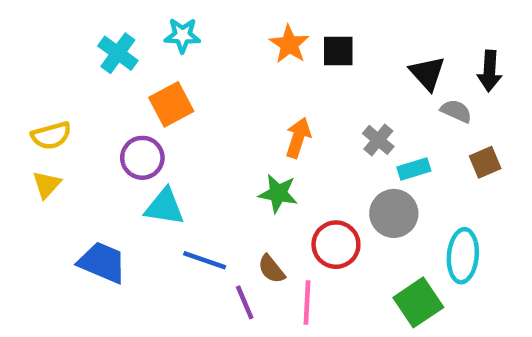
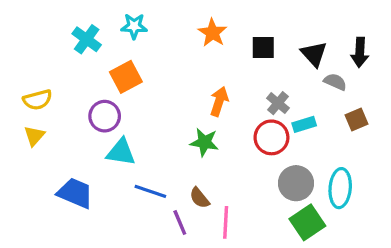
black square: (338, 51) -> (263, 47), moved
gray circle: (394, 213) -> (296, 183), moved
red circle: (336, 245) -> (271, 137), moved

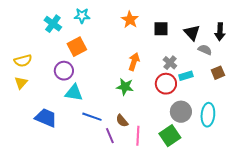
green square: (307, 222) -> (170, 136), moved

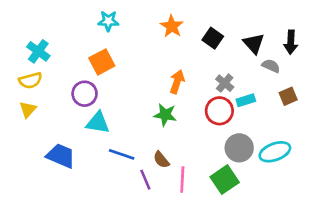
cyan cross: (53, 24) -> (38, 51), moved
black square: (161, 29) -> (213, 38), turned 35
cyan ellipse: (208, 115) -> (275, 152), turned 65

